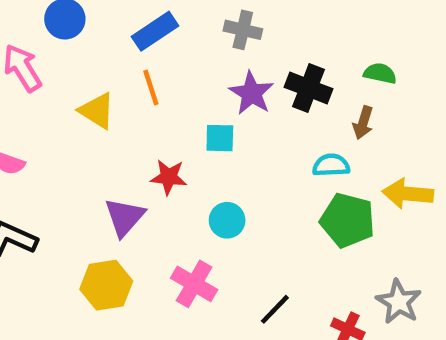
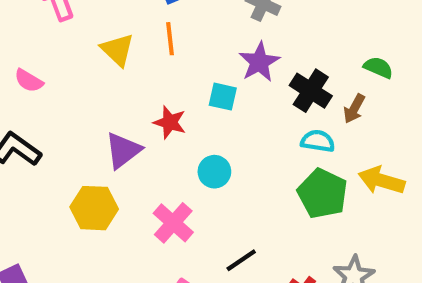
black cross: (308, 88) -> (311, 91), moved

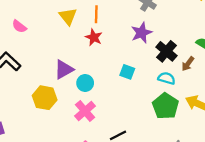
cyan square: (223, 97) -> (127, 72), moved
red star: (170, 122) -> (94, 37), moved
cyan circle: (214, 172) -> (85, 83), moved

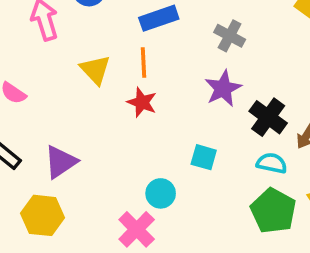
purple triangle: (64, 69) -> (61, 162), moved
cyan circle: (85, 83) -> (161, 193), moved
yellow hexagon: (45, 98) -> (43, 215), moved

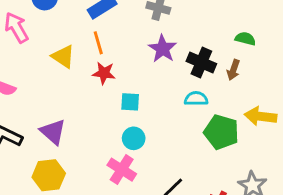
cyan square: (204, 157) -> (130, 102), moved
purple triangle: (61, 162) -> (53, 132), turned -32
cyan semicircle: (272, 163) -> (196, 99), moved

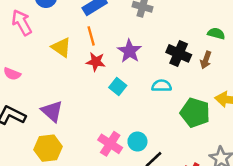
purple star: (163, 49) -> (129, 51), moved
cyan semicircle: (196, 99) -> (162, 86), moved
cyan square: (130, 102) -> (118, 86), turned 35
cyan circle: (134, 138) -> (137, 142), moved

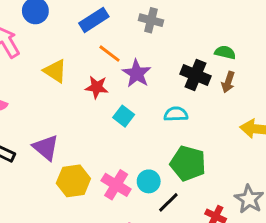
green semicircle: (216, 34) -> (225, 52), moved
orange line: (91, 36) -> (110, 54), moved, turned -36
green pentagon: (195, 113) -> (188, 163), moved
yellow hexagon: (48, 148) -> (73, 181), moved

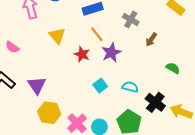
green semicircle: (225, 52) -> (173, 68), moved
black cross: (195, 75) -> (155, 102), moved
brown arrow: (228, 82) -> (151, 40), moved
cyan square: (124, 116) -> (100, 85), moved

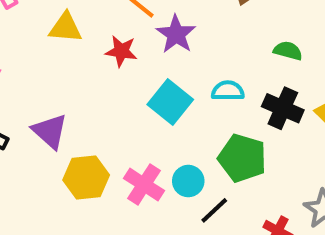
yellow triangle: (57, 36) -> (65, 28), turned -30
green semicircle: (173, 68) -> (288, 51), moved
cyan square: (100, 85) -> (170, 102), size x1.5

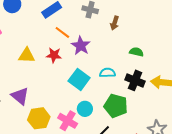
yellow triangle: (65, 28) -> (27, 55), moved
cyan circle: (188, 181) -> (85, 109), moved

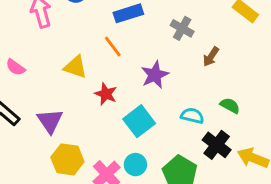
orange line: (62, 32) -> (113, 47), moved
red star: (54, 55) -> (106, 94), moved
cyan semicircle: (107, 73) -> (192, 116), moved

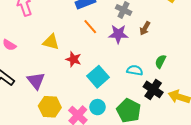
orange line: (113, 47) -> (90, 27), moved
purple star: (155, 75) -> (118, 34), moved, turned 30
green semicircle: (230, 106) -> (161, 61), turned -88

